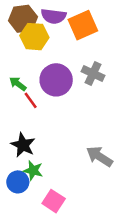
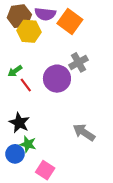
orange square: (83, 25) -> (70, 22), turned -30
gray cross: (93, 74) -> (78, 62), turned 36
purple circle: (56, 80) -> (57, 79), moved
green arrow: (18, 84) -> (15, 71), turned -72

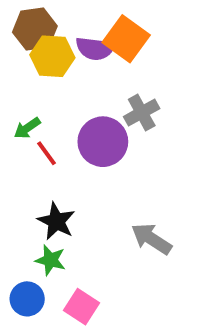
purple semicircle: (45, 14) -> (95, 48), moved
black star: (19, 123) -> (56, 221), moved
blue circle: (15, 154) -> (27, 299), moved

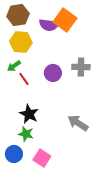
yellow hexagon: (52, 56) -> (21, 42), moved
gray cross: (142, 113) -> (81, 67), moved, turned 30
purple circle: (103, 142) -> (53, 73), size x0.7

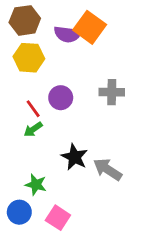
green arrow: (14, 66) -> (33, 129), moved
purple circle: (53, 73) -> (61, 98), moved
black star: (29, 114) -> (74, 157), moved

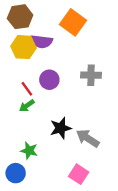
purple semicircle: (68, 34) -> (41, 41), moved
black star: (74, 157) -> (61, 128), turned 30
pink square: (58, 218) -> (79, 174), moved

